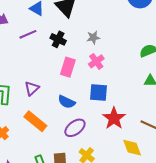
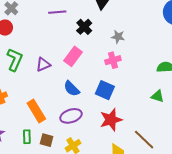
pink rectangle: (68, 67) -> (73, 56), moved
orange rectangle: (35, 121) -> (36, 111), moved

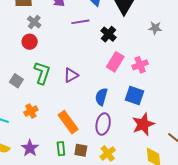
gray star: (118, 37) -> (155, 28), moved
pink rectangle: (73, 56) -> (115, 62), moved
blue semicircle: (72, 89) -> (101, 97), turned 66
purple ellipse: (71, 116) -> (103, 124), turned -55

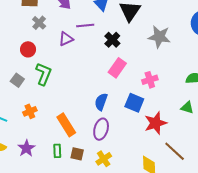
gray star: (155, 28) -> (159, 37), size x1.6
red circle: (30, 42) -> (28, 49), moved
pink cross: (140, 65) -> (150, 80), moved
purple triangle: (71, 75) -> (66, 39), moved
red star: (143, 124) -> (156, 123), moved

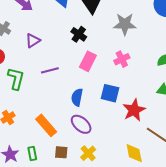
purple line: (85, 26) -> (50, 70), moved
pink cross: (150, 80) -> (122, 59), moved
purple ellipse: (101, 129) -> (81, 124), turned -55
green rectangle: (57, 151) -> (32, 153), moved

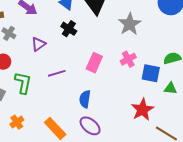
gray star: (125, 24) -> (130, 24), turned -30
black cross: (79, 34) -> (69, 29), moved
blue square: (110, 93) -> (151, 73), moved

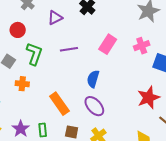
orange cross: (17, 122) -> (22, 84), moved, turned 32

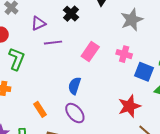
pink cross: (142, 46) -> (124, 54), turned 35
purple line: (69, 49) -> (53, 43), moved
orange rectangle: (59, 104) -> (40, 109), size x0.7

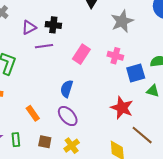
black cross: (71, 14) -> (53, 25), moved, turned -35
blue square: (144, 72) -> (136, 73), turned -36
red star: (129, 106) -> (122, 108), turned -30

